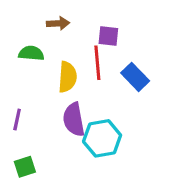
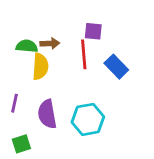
brown arrow: (58, 23) -> (50, 43), moved
yellow semicircle: (67, 77) -> (40, 67), moved
purple semicircle: (74, 119) -> (47, 114), moved

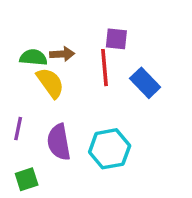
yellow semicircle: (40, 67) -> (50, 83), turned -40

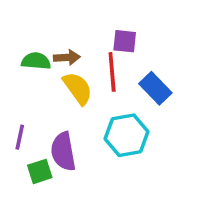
yellow semicircle: (50, 83) -> (78, 88), moved
cyan hexagon: (110, 149) -> (127, 135), moved
green square: (27, 179) -> (40, 171), moved

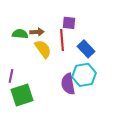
cyan hexagon: (127, 135) -> (84, 75), moved
purple semicircle: (63, 152) -> (68, 84), moved
green square: (40, 171) -> (22, 95), size x1.6

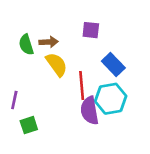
green semicircle: (20, 34) -> (26, 45), turned -112
red line: (62, 40) -> (82, 85), moved
green square: (22, 95) -> (29, 125), size x0.6

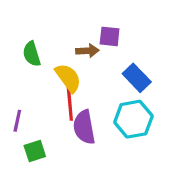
brown arrow: (49, 42) -> (87, 51), moved
red line: (82, 85) -> (70, 103), moved
purple semicircle: (90, 111) -> (84, 127), moved

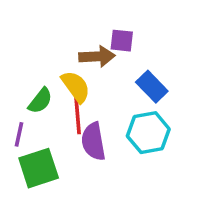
brown arrow: (87, 51) -> (97, 56), size x1.4
green semicircle: (32, 54) -> (40, 101), moved, turned -125
green square: (35, 151) -> (39, 168), size x1.6

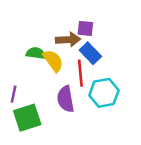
blue rectangle: (152, 87) -> (90, 53), moved
green semicircle: (40, 101) -> (36, 53), moved, turned -120
red line: (77, 115) -> (80, 73), moved

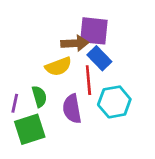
purple square: (85, 28) -> (94, 31), size x1.6
green semicircle: (36, 53) -> (39, 96), moved, turned 66
yellow semicircle: (53, 61) -> (58, 66), turned 105

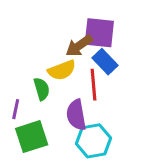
brown arrow: (75, 43) -> (79, 46), turned 148
green semicircle: (39, 96) -> (42, 89), moved
cyan hexagon: (114, 102) -> (94, 141), moved

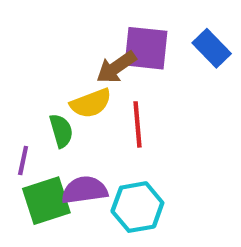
blue rectangle: (105, 62) -> (212, 48), moved
purple semicircle: (76, 115) -> (84, 190), moved, turned 92

